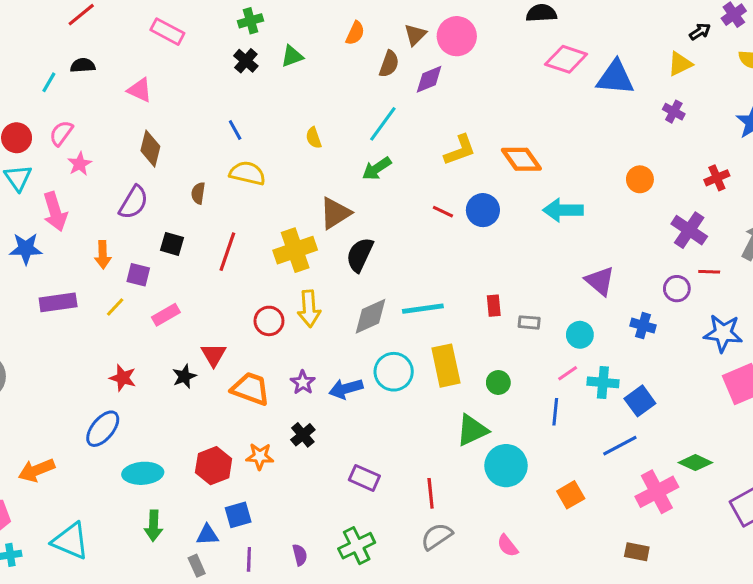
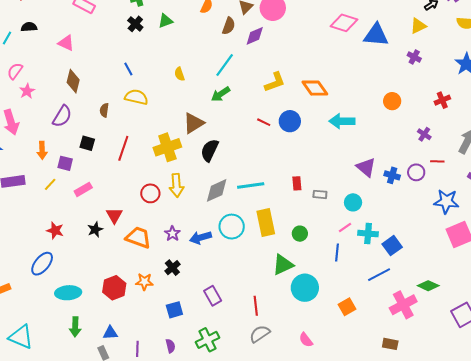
purple cross: (689, 230) -> (424, 134), size x0.6
blue cross: (643, 326) -> (392, 175), moved
purple rectangle: (364, 478) -> (213, 296), turned 36
blue square: (238, 515) -> (174, 310), moved

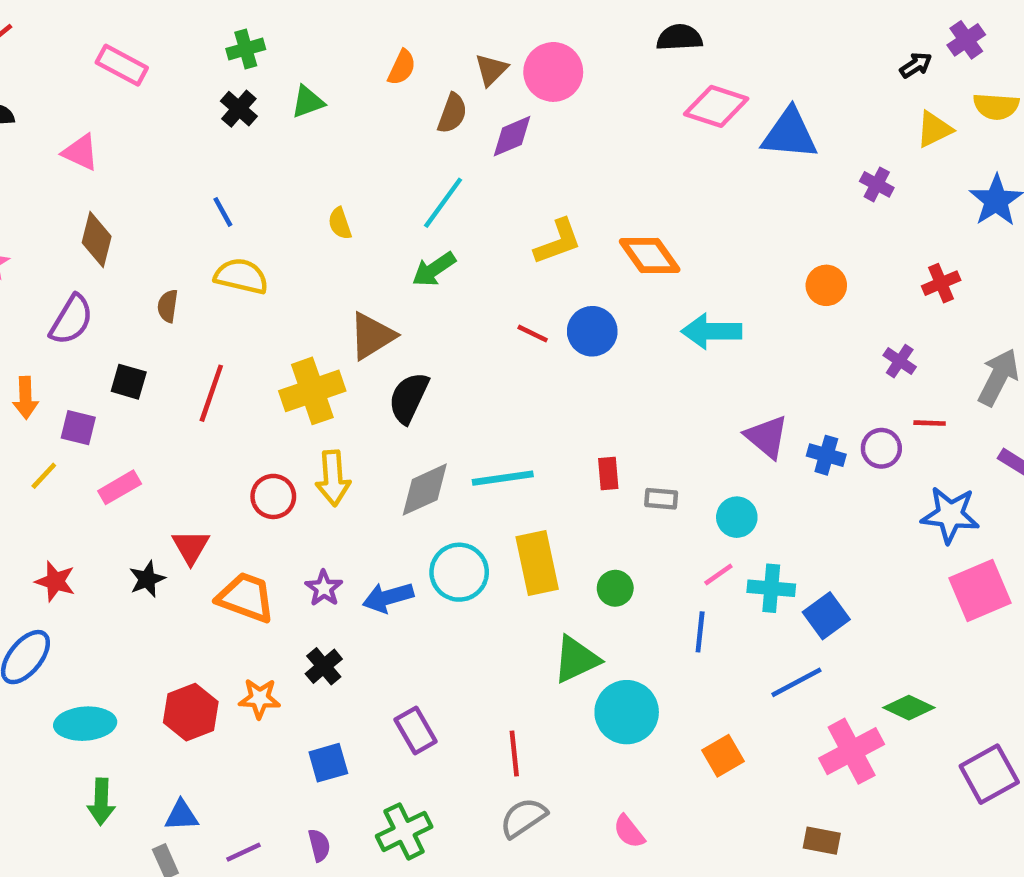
yellow triangle: (418, 26) -> (934, 129), moved
purple line: (137, 349) -> (243, 852), turned 63

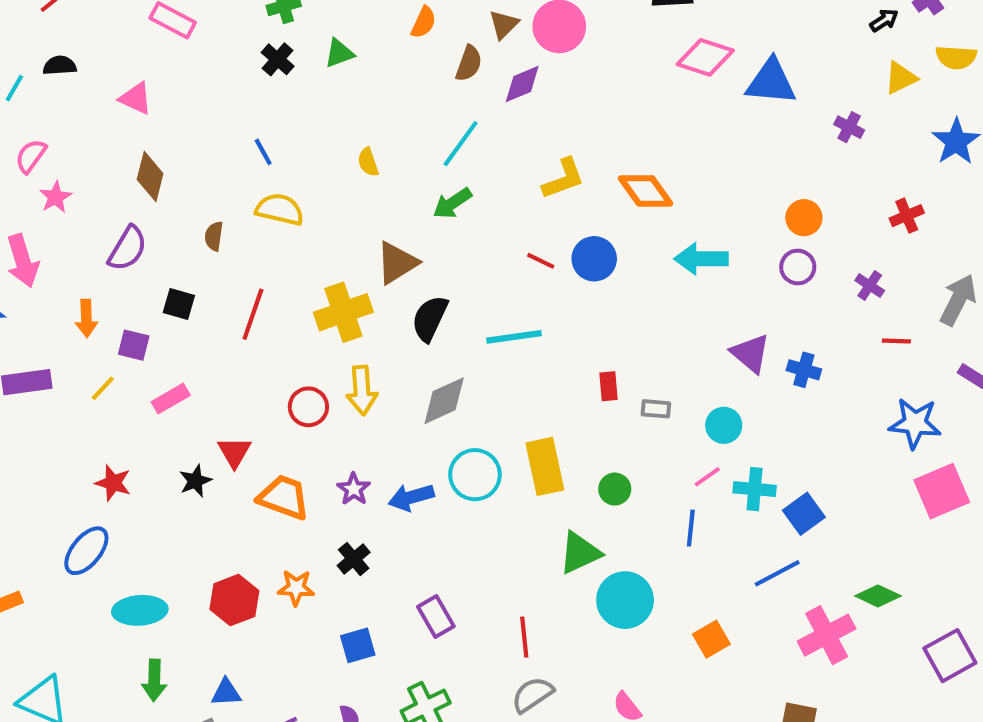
purple circle: (881, 448) -> (798, 267), moved
cyan line: (503, 478) -> (514, 337), moved

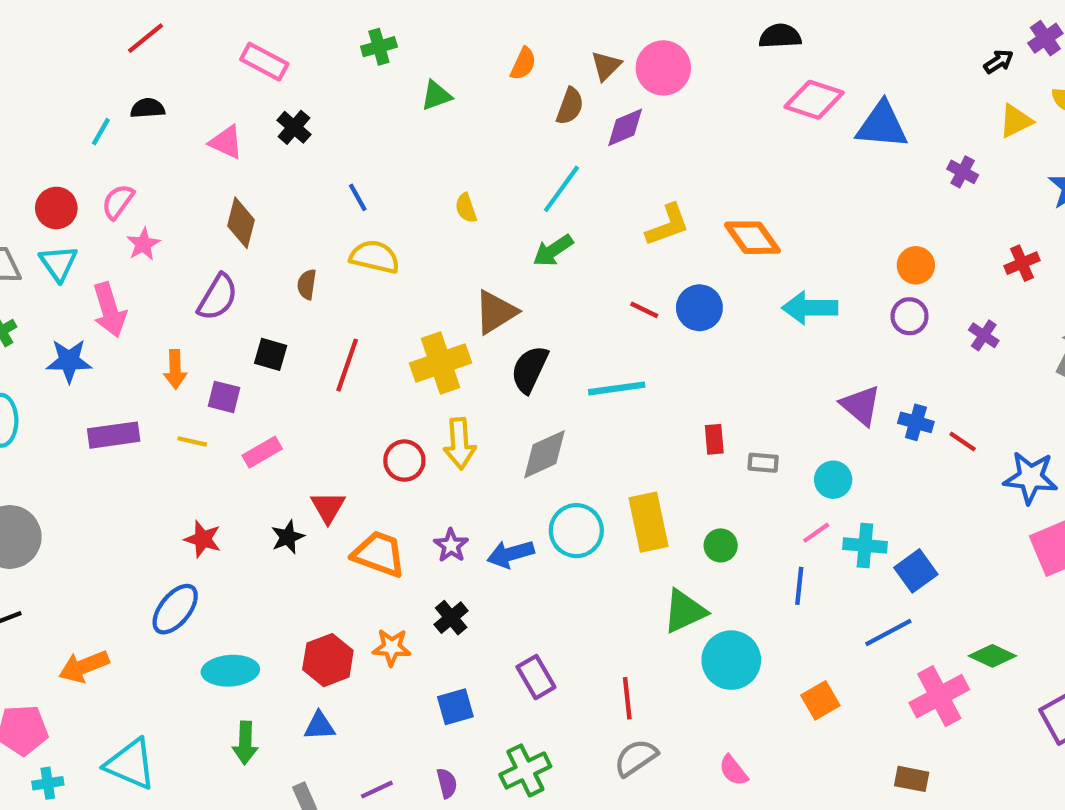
black cross: (278, 59) -> (294, 127), moved
red line: (896, 341) -> (963, 441), moved, turned 32
yellow line: (103, 388) -> (192, 441), turned 60
blue triangle: (226, 693) -> (319, 726), moved

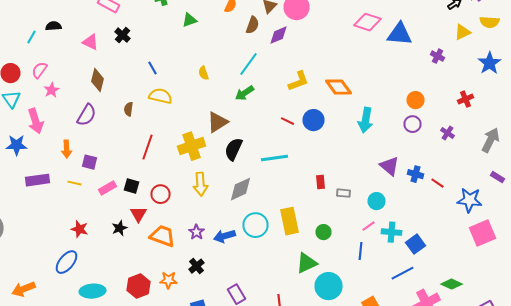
cyan arrow: (810, 308) -> (366, 120), turned -80
black square: (271, 354) -> (132, 186), moved
red circle: (404, 461) -> (160, 194), moved

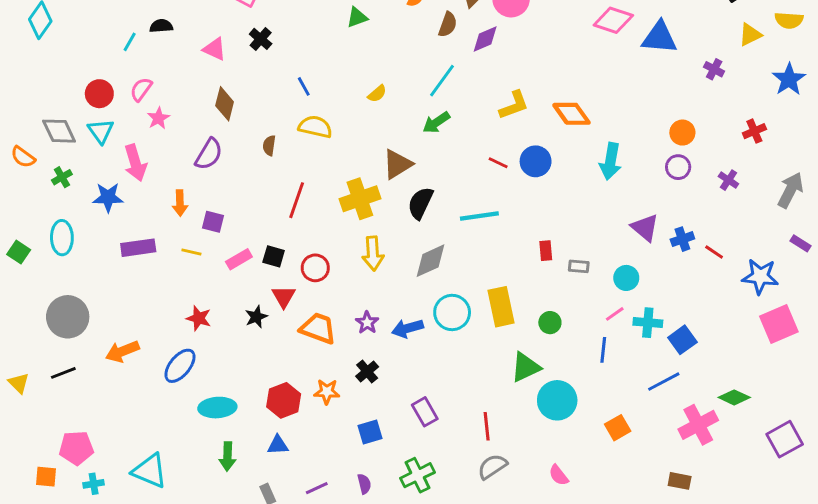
yellow semicircle: (204, 73) -> (377, 94), turned -112
blue cross: (416, 174) -> (682, 239), turned -35
orange arrow: (24, 289) -> (122, 351), moved

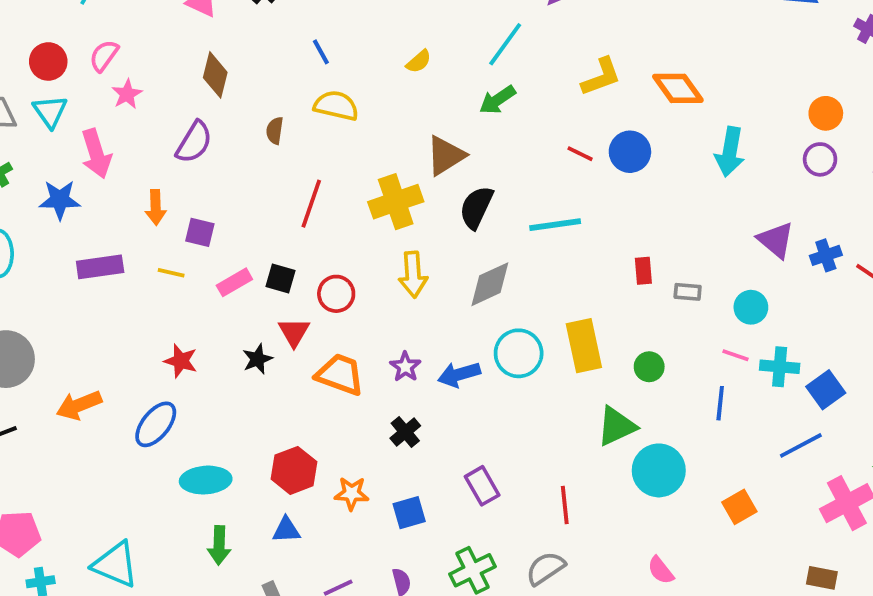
pink line: (615, 314) -> (736, 355), turned 54
orange star: (327, 392) -> (352, 493), moved
gray semicircle: (492, 467) -> (545, 568), moved

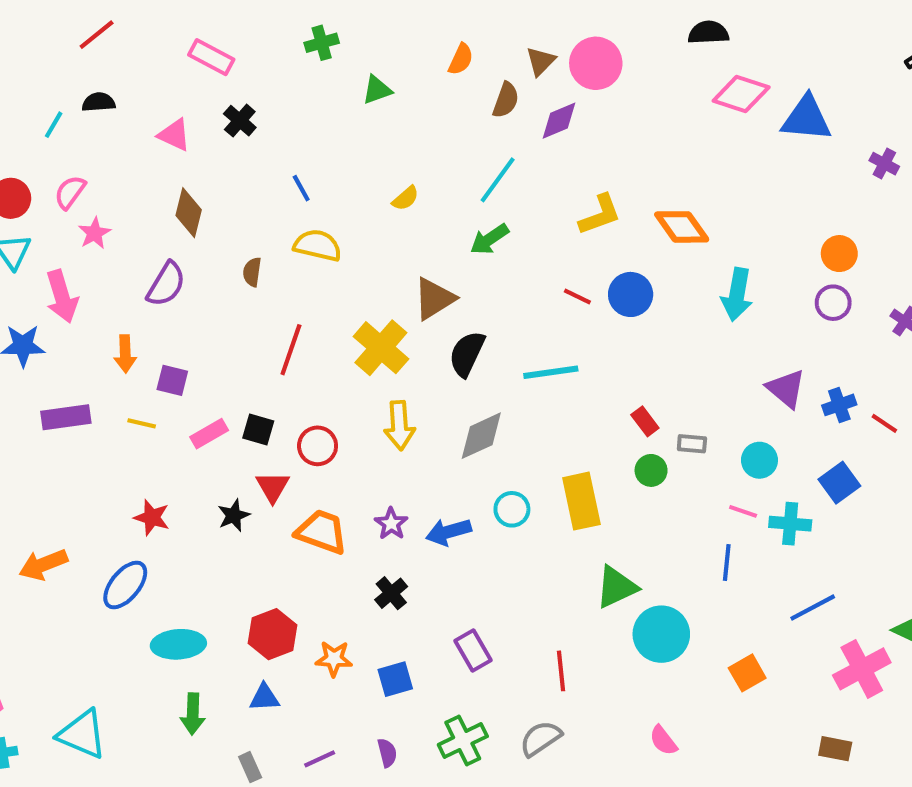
yellow cross: (396, 202) -> (381, 348), turned -30
red rectangle: (643, 271) -> (645, 421), turned -32
cyan circle: (519, 353) -> (512, 509), size x0.7
green circle: (649, 367) -> (651, 470), moved
blue square: (826, 390) -> (839, 483), moved

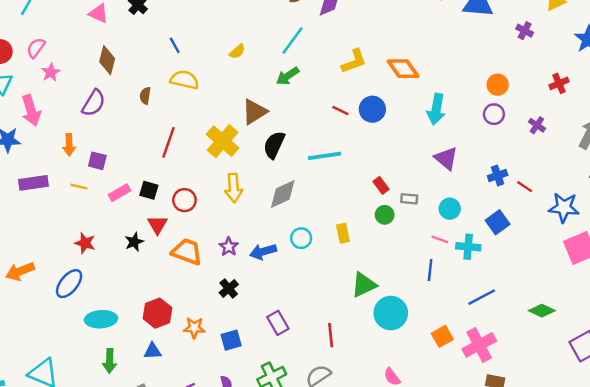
purple triangle: (786, 389) -> (446, 158), moved
yellow rectangle: (581, 501) -> (343, 233), size x0.6
pink cross: (862, 669) -> (479, 345), moved

